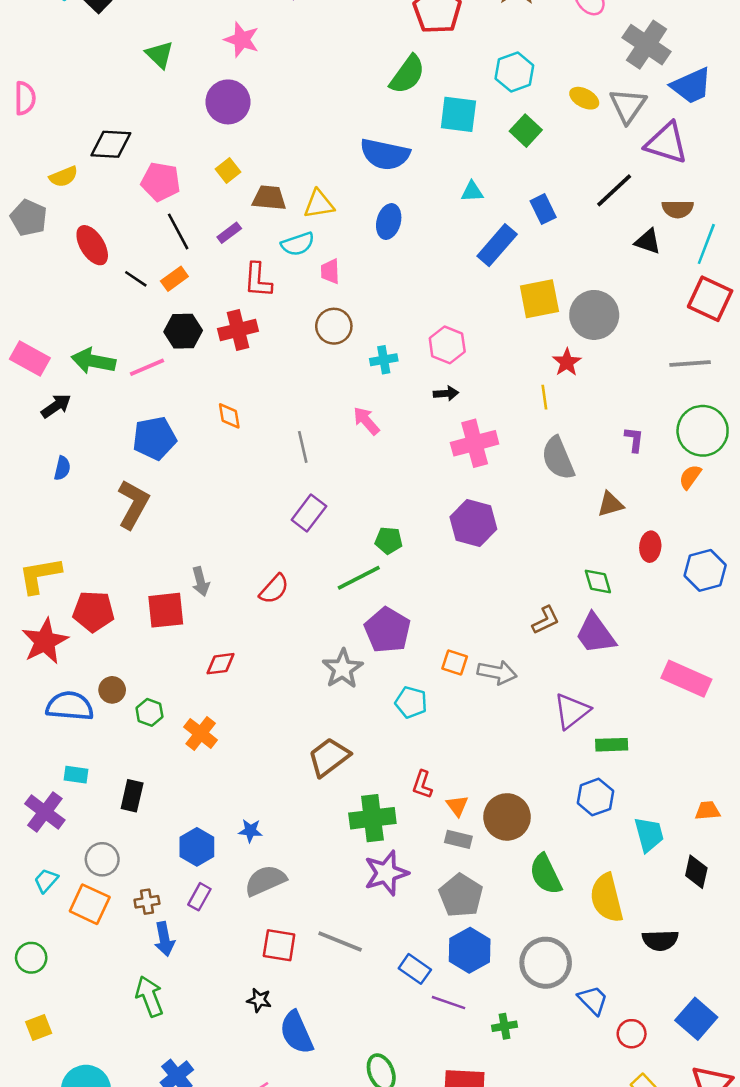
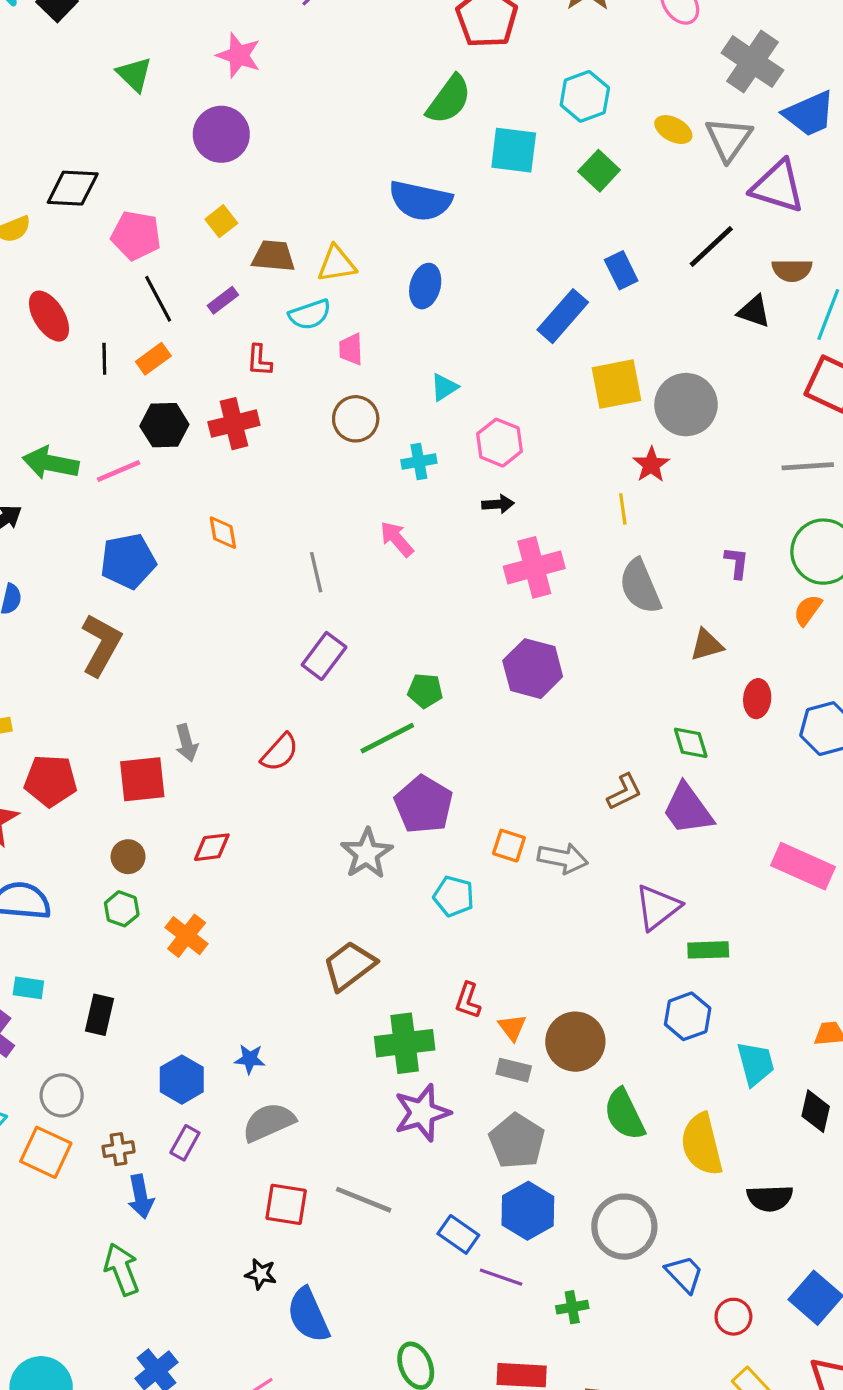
cyan triangle: (472, 192) -> (444, 387), moved, turned -30
black line: (136, 279) -> (104, 359), turned 55
red L-shape: (258, 280) -> (259, 360), size x0.7
brown circle: (112, 690) -> (128, 857), moved

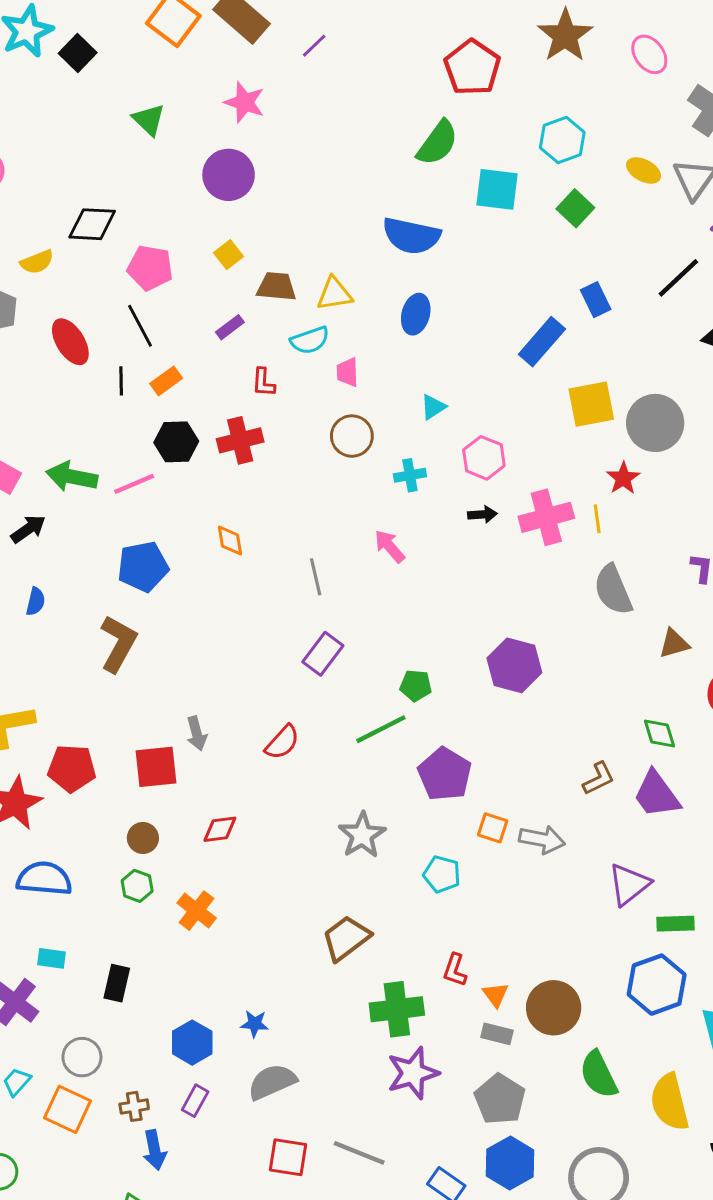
black line: (158, 299) -> (140, 326), moved
pink cross: (534, 567) -> (546, 517), moved
purple pentagon: (424, 805) -> (445, 774), moved
blue hexagon: (688, 1016) -> (657, 985), size x1.4

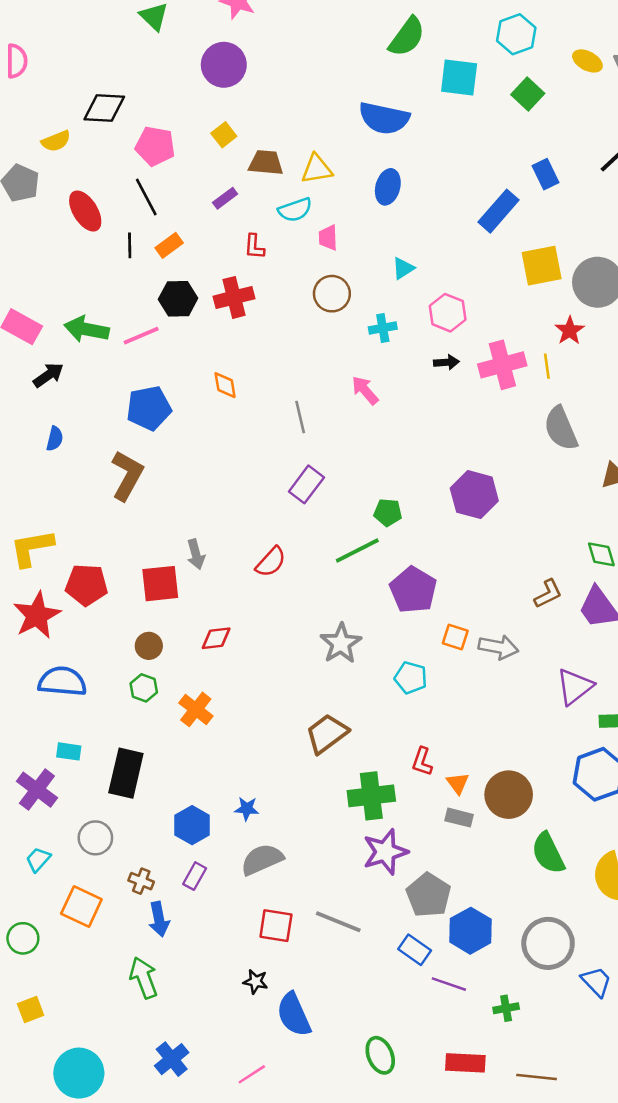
black rectangle: (117, 983) -> (126, 773), size x1.5
gray pentagon: (500, 1099) -> (429, 895), moved
brown cross: (134, 1106) -> (141, 881), turned 30
orange square: (67, 1109) -> (81, 907), moved

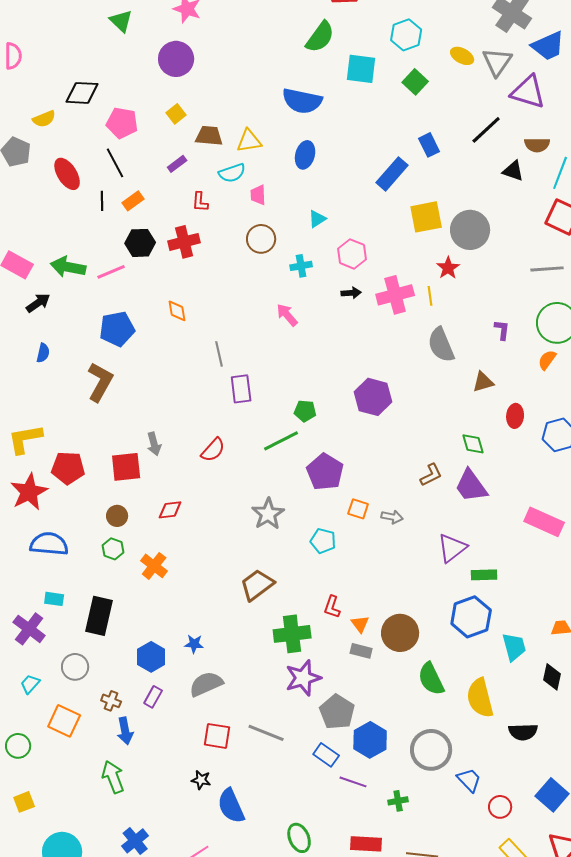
gray line: (300, 417) -> (219, 354), moved
purple rectangle: (306, 484) -> (241, 389), turned -44
gray arrow: (498, 647) -> (392, 517), size x0.7

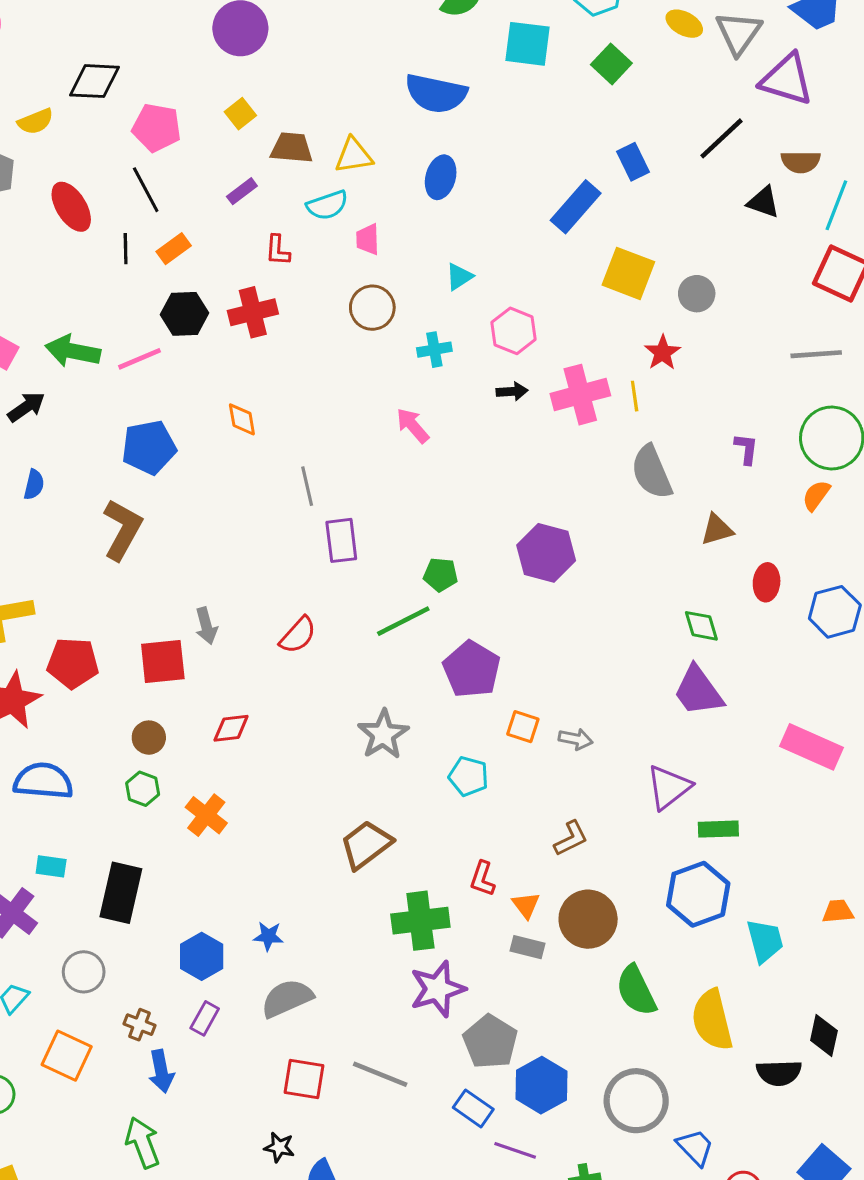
yellow square: (426, 217) -> (628, 273), turned 32
gray circle: (470, 230) -> (697, 294), size x0.6
brown L-shape: (431, 475) -> (571, 838), moved
black diamond: (552, 677) -> (824, 1036), moved

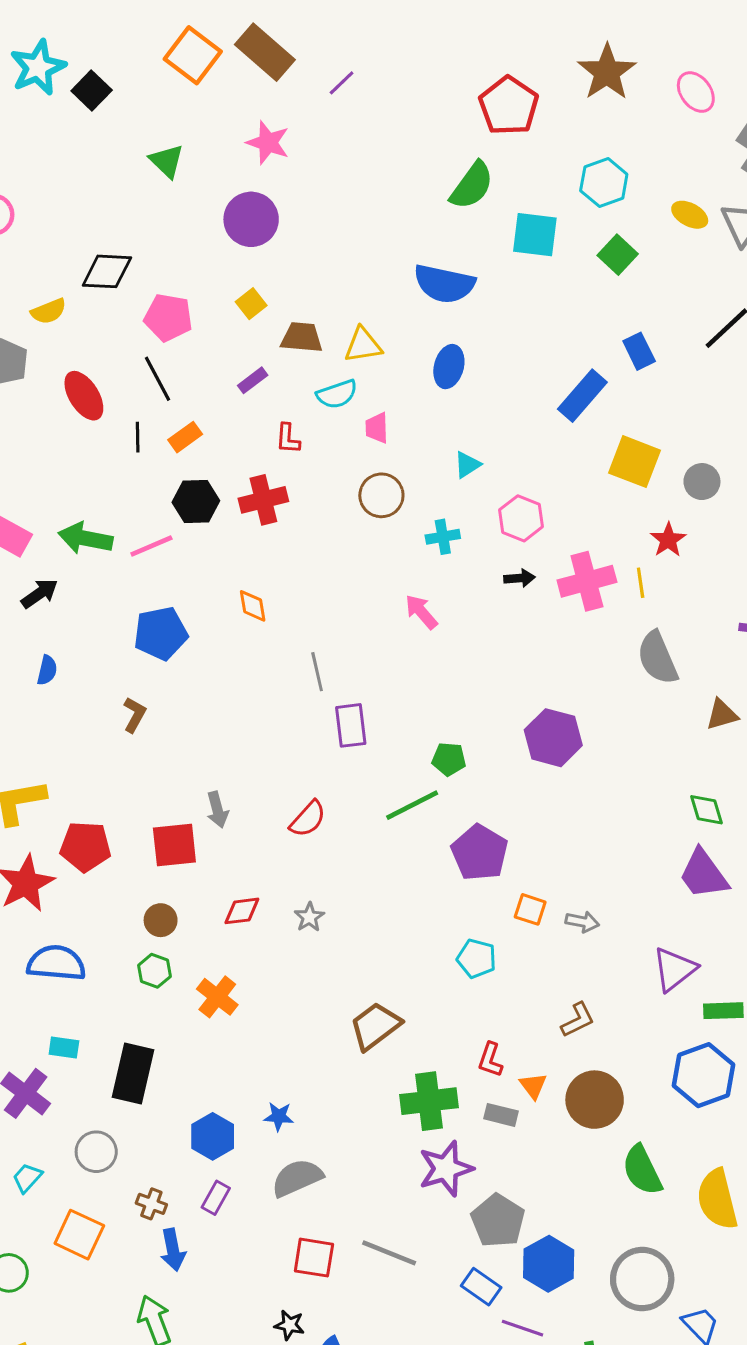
brown L-shape: (122, 530) -> (135, 715), size x0.6
gray star: (383, 734) -> (309, 917), moved, size x0.6
gray rectangle: (528, 947) -> (501, 1115), moved

